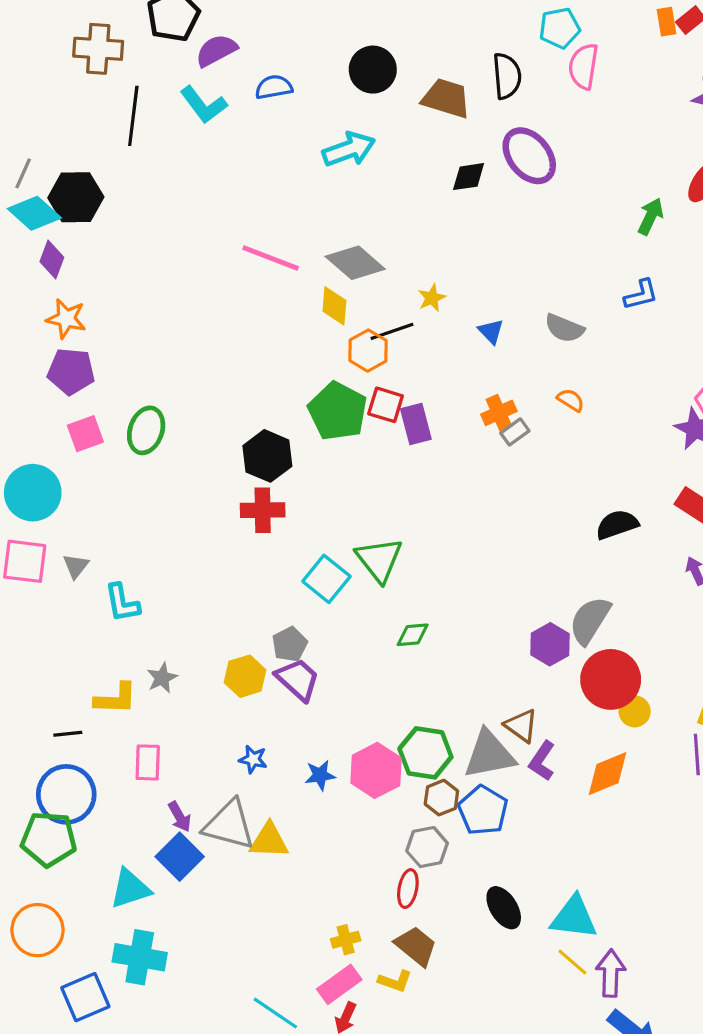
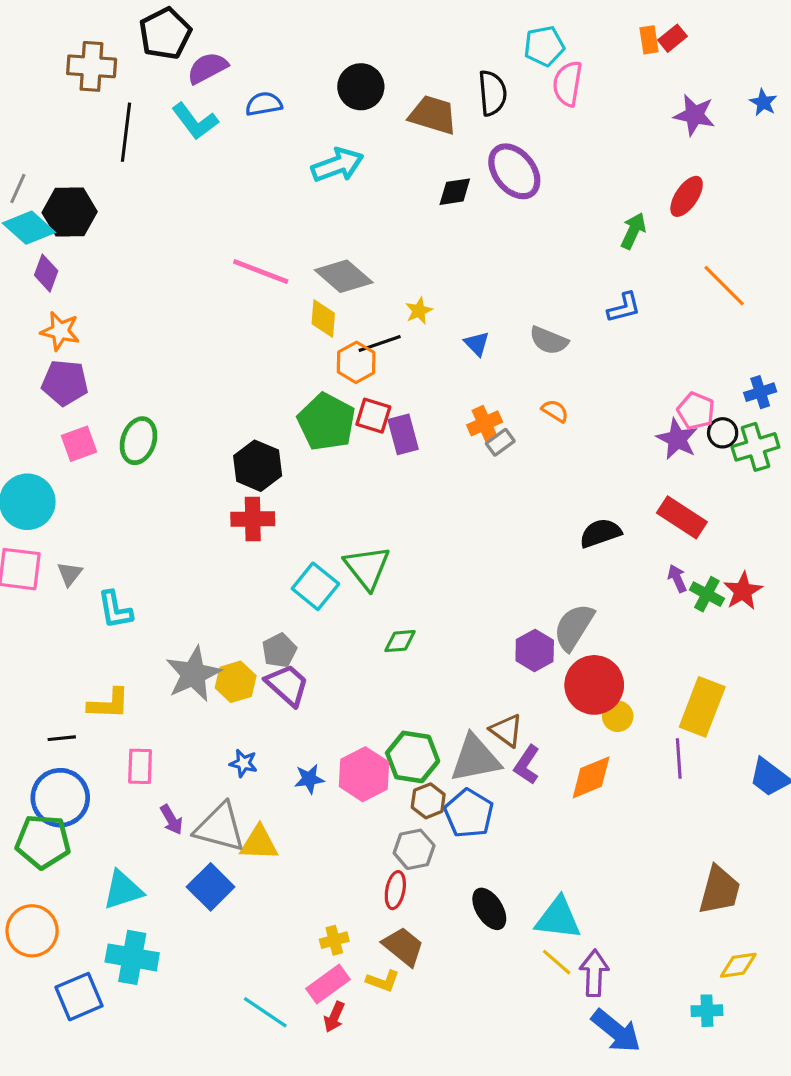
gray star: (162, 678) -> (193, 674), moved, size x1.8
blue square: (180, 857) -> (211, 887), moved

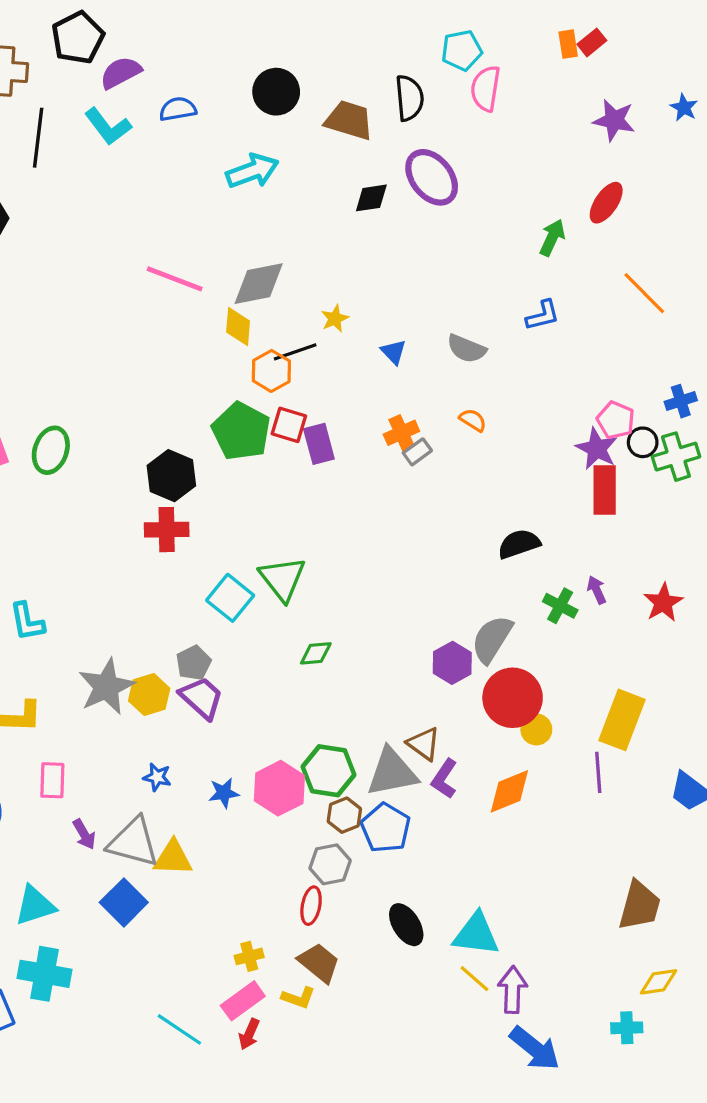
gray diamond: (344, 276) -> (259, 284), turned -52
red rectangle: (682, 517) -> (605, 490), moved, turned 57
green cross: (707, 594) -> (560, 606), moved

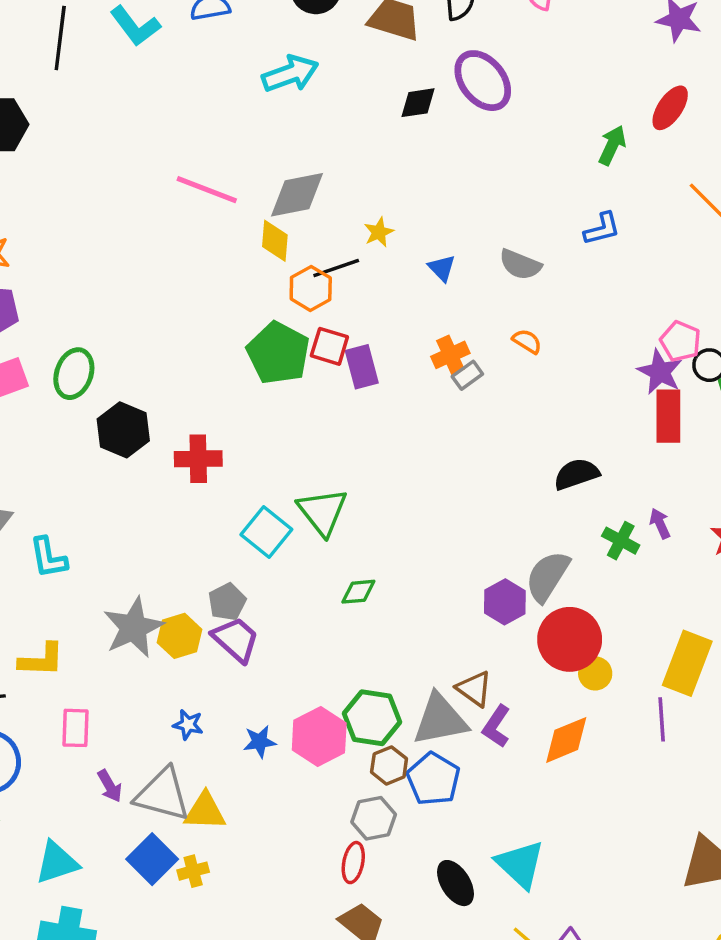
black hexagon: (171, 476) -> (123, 430), moved
cyan triangle: (476, 934) -> (520, 864), moved, turned 36
yellow cross: (249, 956) -> (193, 871), moved

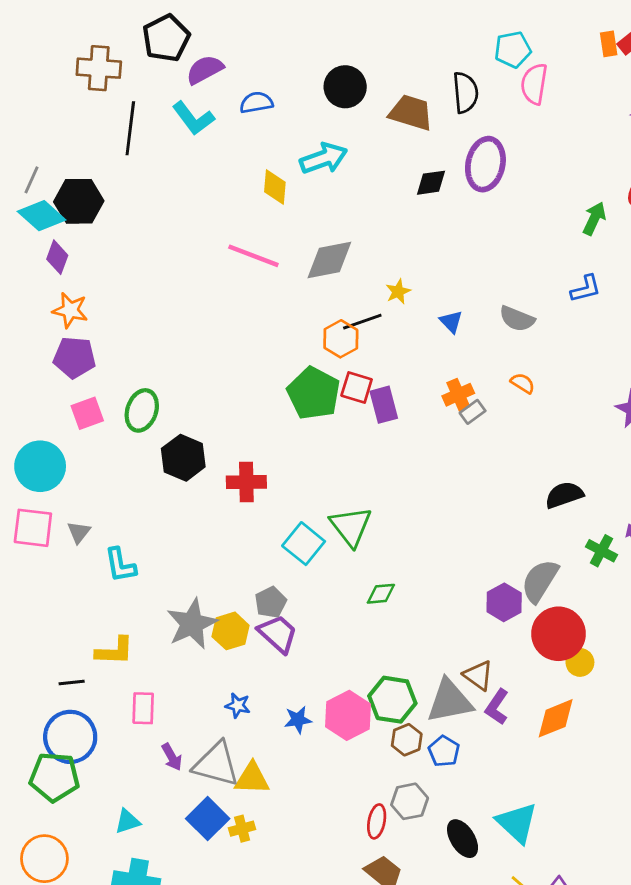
purple ellipse: (483, 81) -> (485, 164), turned 51
yellow diamond: (275, 241) -> (275, 187), moved
blue pentagon: (433, 779) -> (444, 751), size x0.7
gray hexagon: (374, 818) -> (410, 801), moved
cyan triangle: (57, 863) -> (127, 821), size x0.7

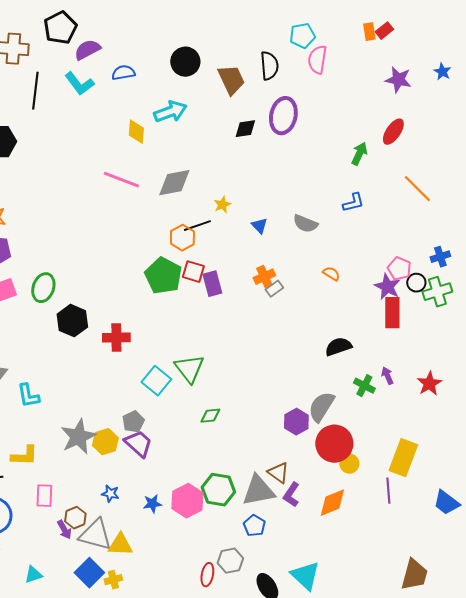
brown trapezoid: (411, 113) -> (231, 80), turned 48
orange semicircle: (523, 383) -> (331, 274), moved
brown hexagon: (407, 740) -> (75, 518), moved

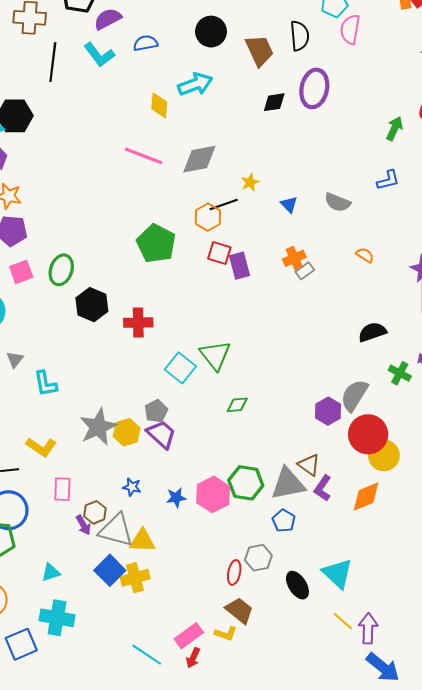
green pentagon: (163, 276) -> (156, 243), moved
yellow L-shape: (24, 456) -> (41, 447), turned 32
yellow circle: (349, 464) -> (384, 455), size x1.5
yellow cross: (113, 580) -> (135, 578), size x1.5

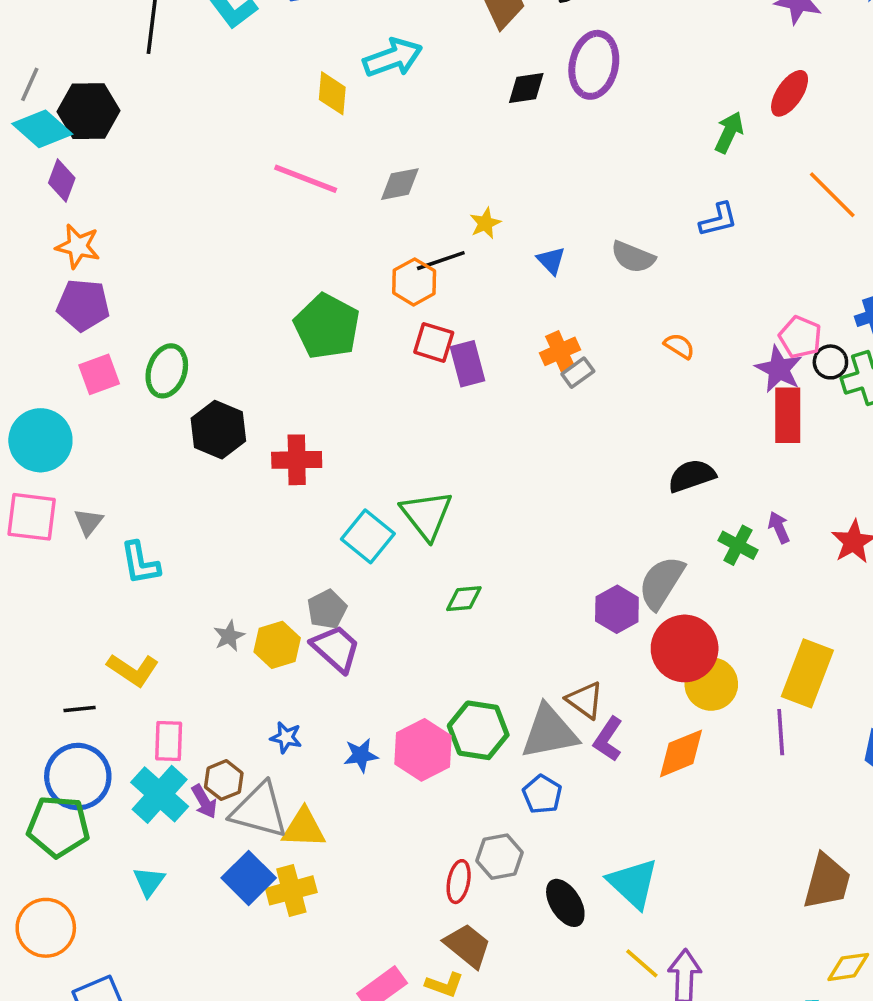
gray diamond: (199, 159) -> (400, 184), size x0.7
gray star: (98, 427) -> (229, 636), size x0.5
cyan triangle: (51, 572) -> (149, 882), turned -36
cyan cross: (57, 618) -> (160, 794), moved, turned 32

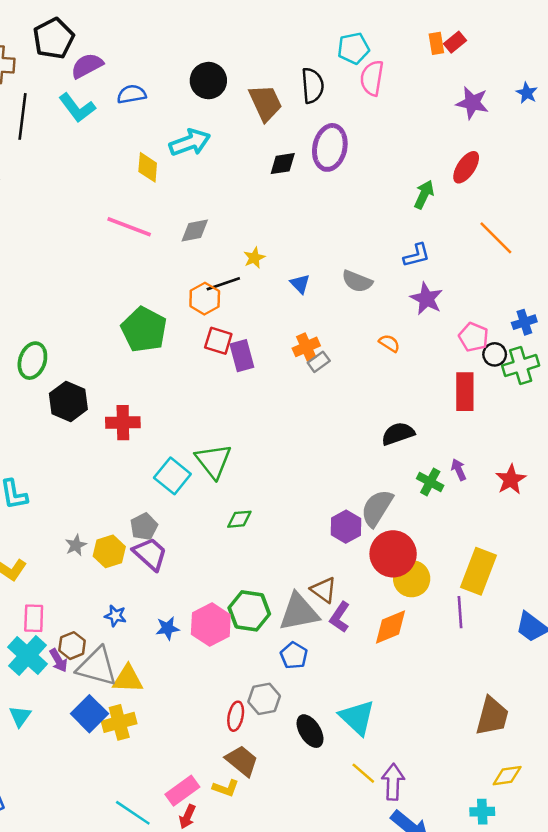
purple star: (779, 369) -> (426, 299), moved

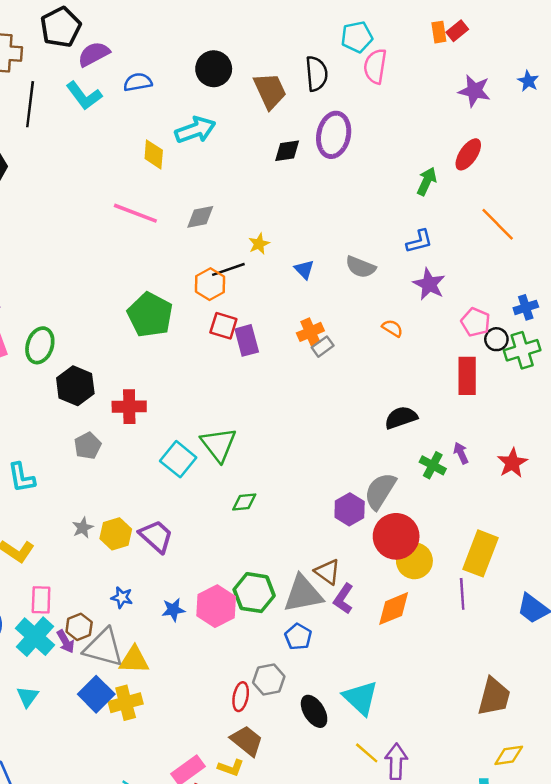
gray pentagon: (144, 527) -> (88, 446), moved

